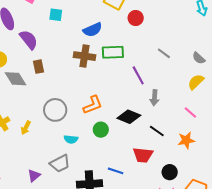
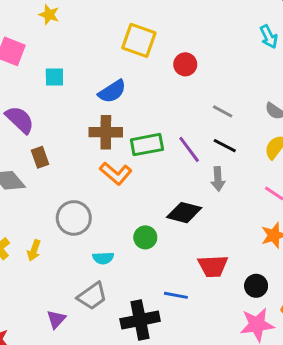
red circle: (136, 18) -> (185, 64), moved
green rectangle: (113, 52) -> (147, 145), moved
orange L-shape: (93, 105) -> (116, 173), moved, turned 70
black line: (157, 131) -> (225, 146), moved

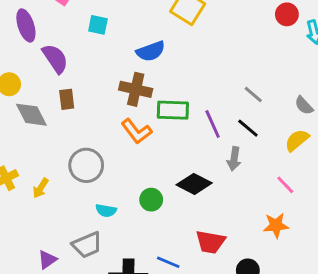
red circle: (185, 64) -> (287, 14), moved

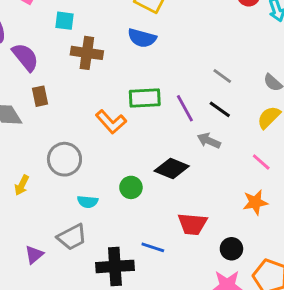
blue semicircle: (151, 51) -> (142, 38), moved, turned 40
brown cross: (136, 89) -> (87, 53), moved
gray arrow: (234, 159) -> (209, 141), turned 110

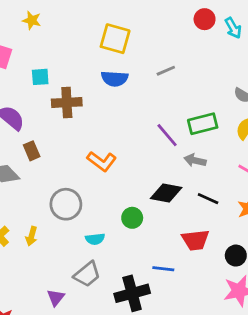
gray line: (222, 76) -> (166, 71), moved, turned -48
green rectangle: (145, 98) -> (203, 124), moved
black line: (220, 109) -> (208, 199), moved

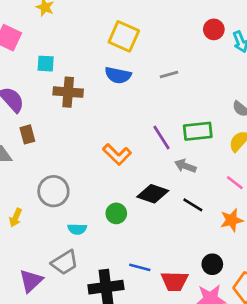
orange L-shape: (102, 161) -> (117, 154), moved
red trapezoid: (195, 240) -> (175, 281), moved
purple triangle: (56, 298) -> (31, 281), size x1.4

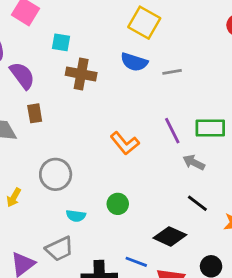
gray line: (169, 74) -> (172, 72), moved
black diamond: (153, 194) -> (170, 236), moved

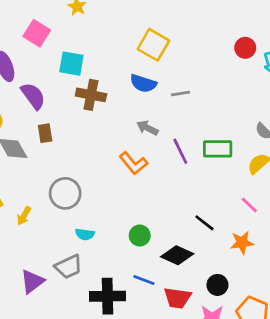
cyan square: (61, 42) -> (71, 64), size x1.4
gray arrow: (194, 162) -> (147, 128), moved
green circle: (118, 204) -> (140, 236), moved

